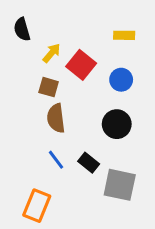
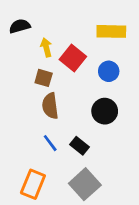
black semicircle: (22, 29) -> (20, 26), turned 90
yellow rectangle: (124, 35) -> (111, 31), size x1.5
yellow arrow: (52, 53) -> (46, 47), turned -54
gray square: (120, 185) -> (85, 184), moved, turned 36

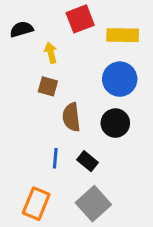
red square: (73, 58) -> (80, 19), moved, turned 30
blue circle: (109, 71) -> (120, 79), size x1.5
brown semicircle: (50, 106) -> (71, 117), moved
blue line: (50, 143) -> (55, 158), turned 42

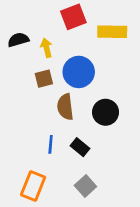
black semicircle: (22, 29) -> (18, 40), moved
blue circle: (120, 79) -> (79, 72), moved
brown square: (48, 86) -> (44, 79), turned -30
gray square: (93, 204) -> (85, 186), size x0.7

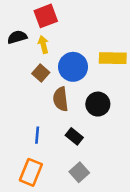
red square: (73, 17) -> (46, 16), moved
yellow rectangle: (112, 32) -> (113, 58), moved
brown square: (44, 79) -> (41, 73), turned -35
blue line: (51, 144) -> (37, 135), moved

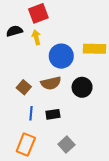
brown square: (41, 73) -> (24, 87), moved
brown semicircle: (61, 99) -> (51, 83), turned -96
black rectangle: (74, 136) -> (53, 114), moved, turned -48

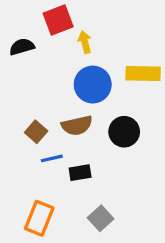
yellow arrow: (36, 37) -> (85, 42), moved
blue line: (31, 113) -> (52, 158), moved, turned 72

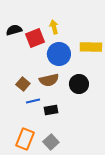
red square: (58, 20) -> (35, 38), moved
gray square: (101, 218) -> (51, 142), moved

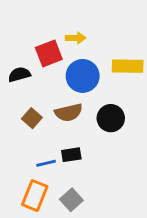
yellow arrow: (54, 27) -> (76, 38), turned 104
black semicircle: (14, 30) -> (19, 75), moved
blue line: (33, 101) -> (46, 163), moved

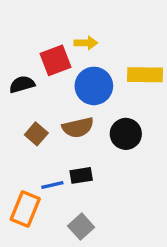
orange rectangle: (35, 196) -> (25, 209), moved

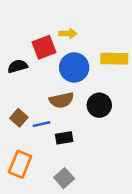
brown square: (36, 134) -> (19, 118), moved
blue line: (52, 185) -> (41, 124), moved

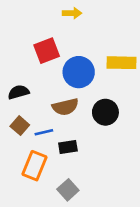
yellow arrow: (68, 34) -> (72, 13), moved
black semicircle: (18, 66) -> (18, 92), moved
orange rectangle: (20, 164) -> (35, 166), moved

